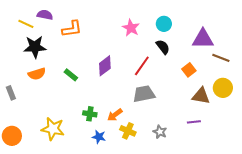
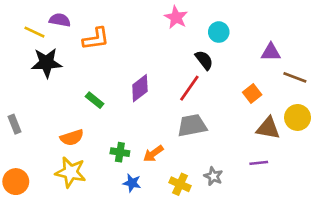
pink star: (131, 28) -> (176, 17), moved
purple triangle: (203, 39) -> (271, 52), size x0.7
black semicircle: (163, 47) -> (204, 60), moved
orange semicircle: (37, 74) -> (72, 138), moved
yellow cross: (128, 131) -> (180, 184), moved

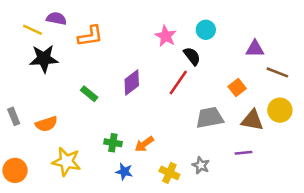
pink star: (176, 17) -> (166, 36), moved
gray trapezoid: (192, 125) -> (210, 118), moved
orange semicircle: (72, 138) -> (46, 124), moved

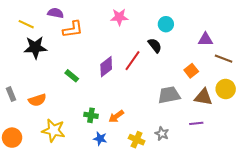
purple semicircle: (56, 18) -> (56, 13), moved
pink star: (166, 36) -> (119, 17), moved, turned -30
red line: (178, 83) -> (132, 61), moved

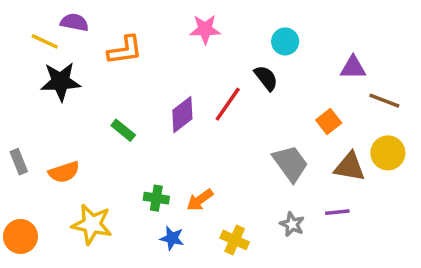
purple semicircle: (56, 13) -> (74, 22), moved
gray trapezoid: (169, 95) -> (290, 163), turned 65
gray star: (162, 134) -> (292, 224), moved

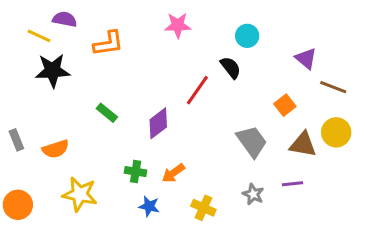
purple triangle: (353, 68) -> (306, 58), turned 40
purple diamond: (182, 115) -> (158, 123), moved

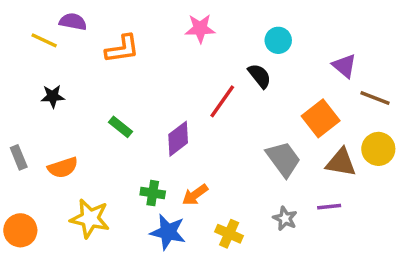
black star: (53, 71) -> (53, 96), moved, size x0.6
orange square: (285, 105) -> (321, 118), size x1.5
blue star: (149, 206) -> (168, 232), size x1.5

